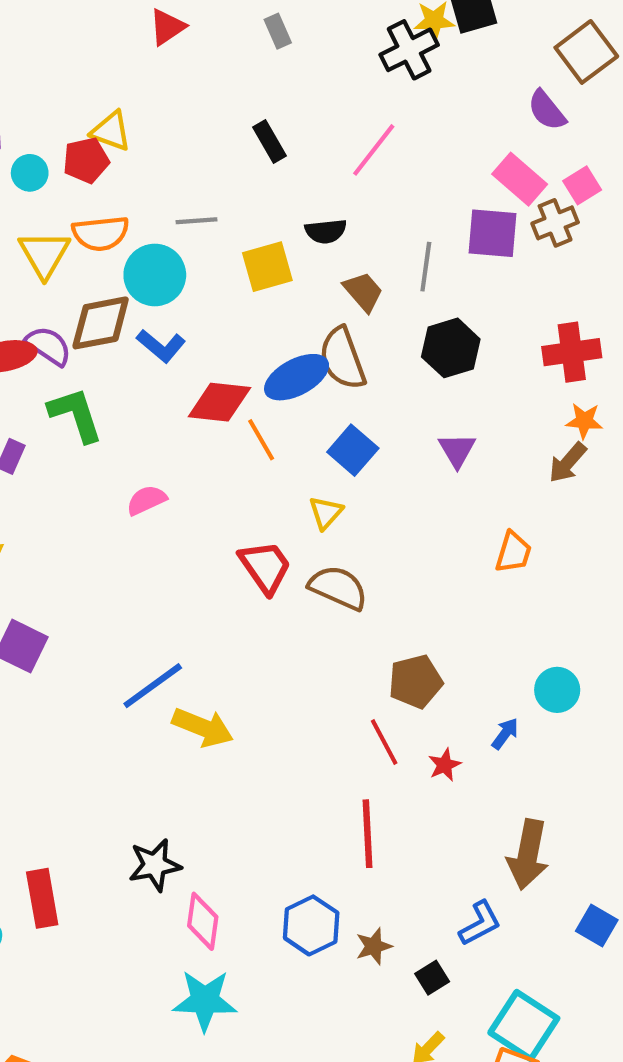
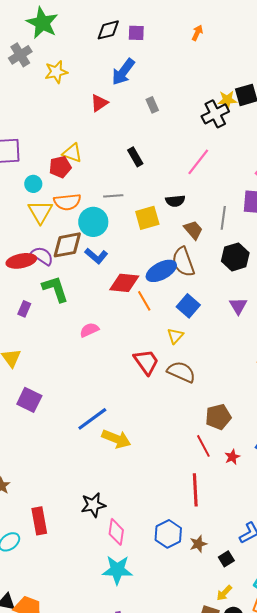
black rectangle: (269, 142) -> (135, 157), moved
cyan circle: (30, 173) -> (33, 184), moved

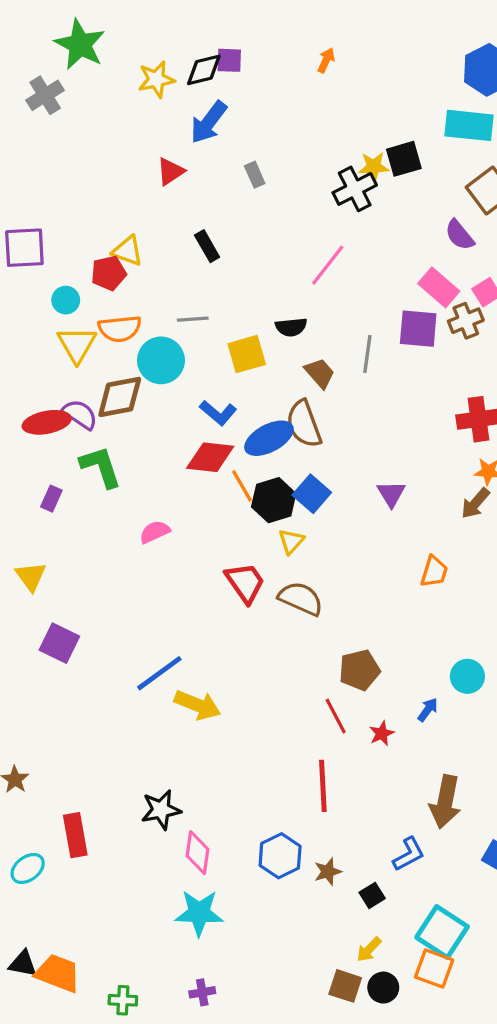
black diamond: (108, 30) -> (204, 70), moved
yellow star: (56, 72) -> (156, 79), moved
black rectangle: (135, 157) -> (207, 246), moved
blue L-shape: (96, 256) -> (218, 413), moved
black hexagon: (235, 257) -> (274, 500), moved

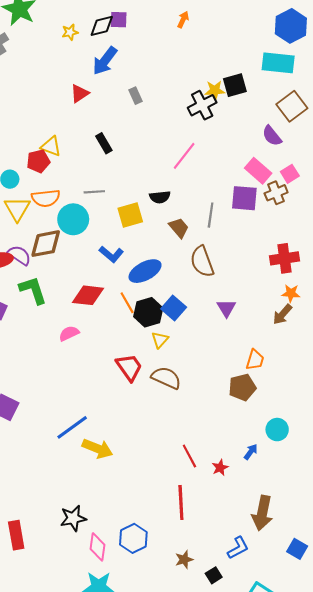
yellow star: (156, 79) -> (70, 32), size x0.7
brown semicircle: (304, 424) -> (202, 262), moved
red diamond: (210, 457) -> (88, 295), moved
brown pentagon: (359, 670) -> (242, 387), moved
blue hexagon: (280, 856) -> (133, 538), moved

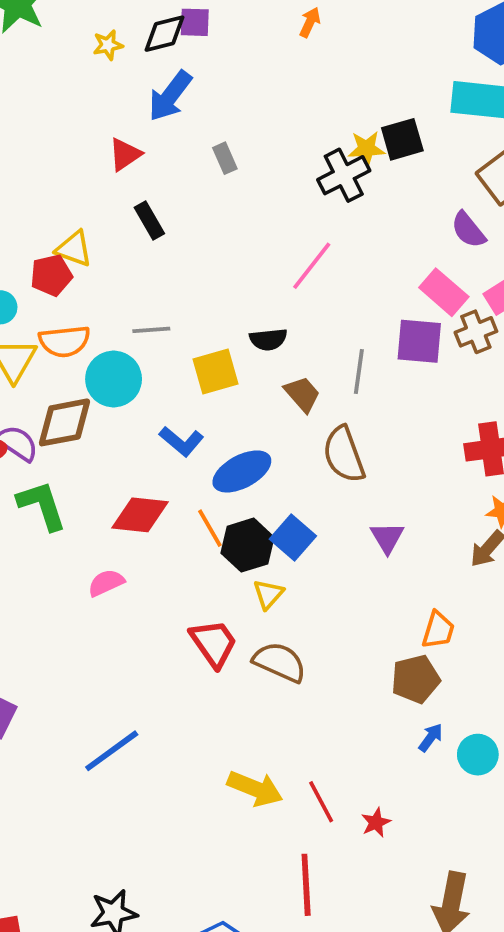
black rectangle: (104, 143) -> (149, 220), moved
yellow arrow: (97, 449) -> (255, 789), moved
blue arrow: (251, 452) -> (431, 738), moved

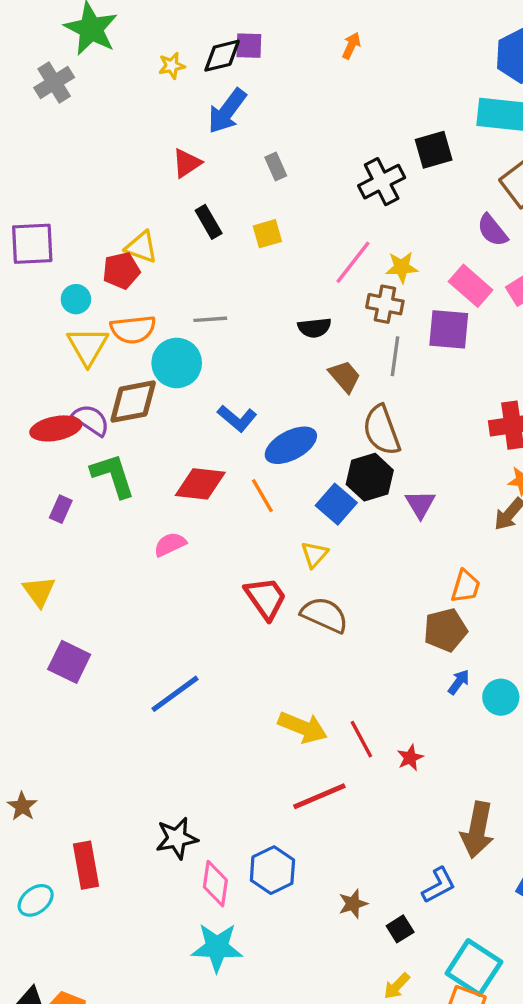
yellow star: (366, 149) -> (402, 267), moved
brown cross: (476, 332) -> (385, 304), moved, turned 33
yellow square: (215, 371) -> (267, 234), moved, size x0.7
black hexagon: (248, 545) -> (370, 477), moved
red line: (306, 885) -> (319, 796), moved, turned 70

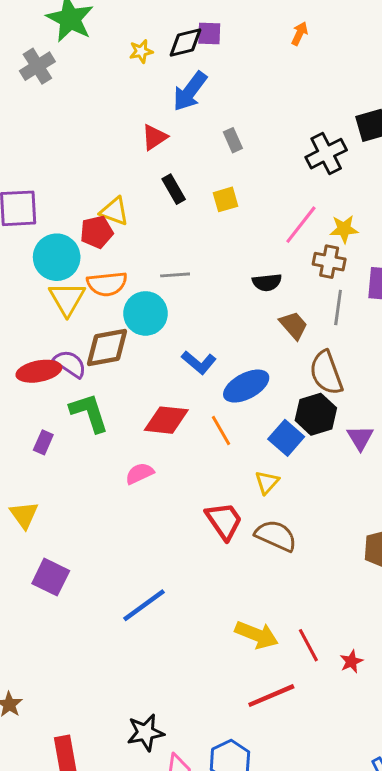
cyan circle: (76, 299) -> (57, 257), size x1.8

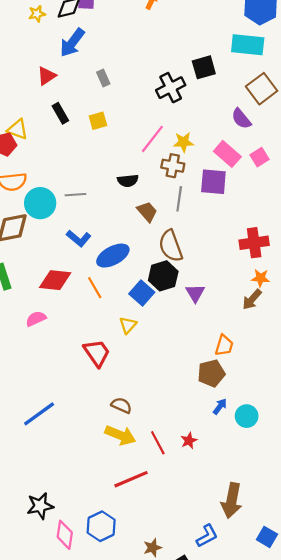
gray line: (175, 275) -> (75, 195), moved
brown semicircle: (276, 536) -> (121, 405), moved, size x0.7
red star: (351, 661) -> (189, 441), moved

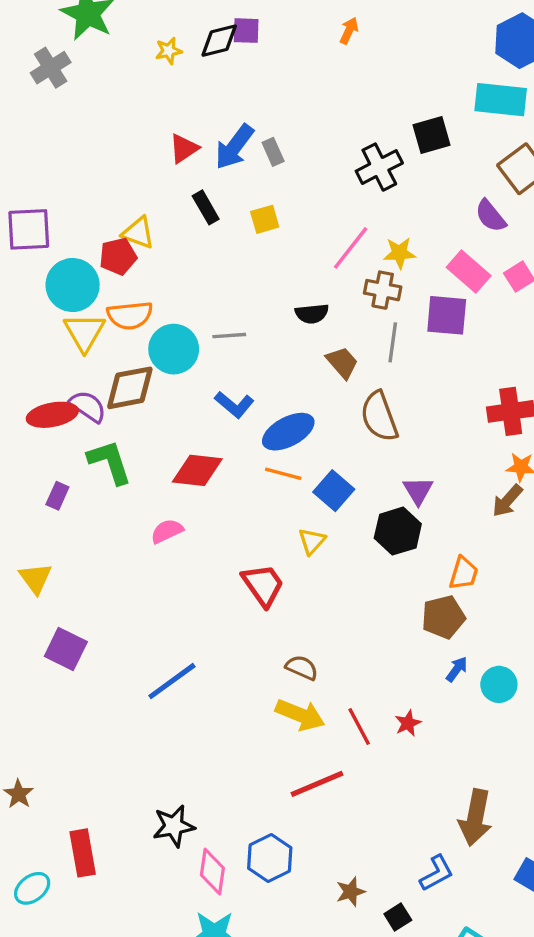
blue arrow: (72, 43) -> (234, 147), moved
black hexagon: (163, 276) -> (398, 531), moved
orange line: (95, 288) -> (283, 474), moved, turned -45

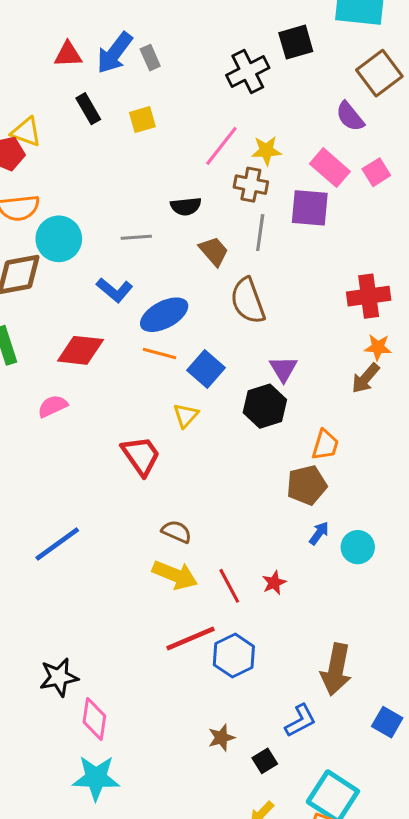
red triangle: (184, 148) -> (68, 54), turned 32
gray line: (229, 336) -> (136, 237), moved
blue hexagon: (270, 858) -> (234, 656), moved

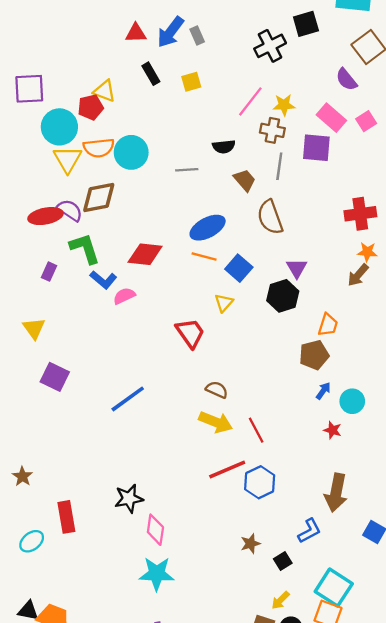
cyan circle: (59, 239) -> (131, 152), moved
blue L-shape: (115, 290) -> (103, 280), moved
red star: (274, 583) -> (333, 430), moved, turned -30

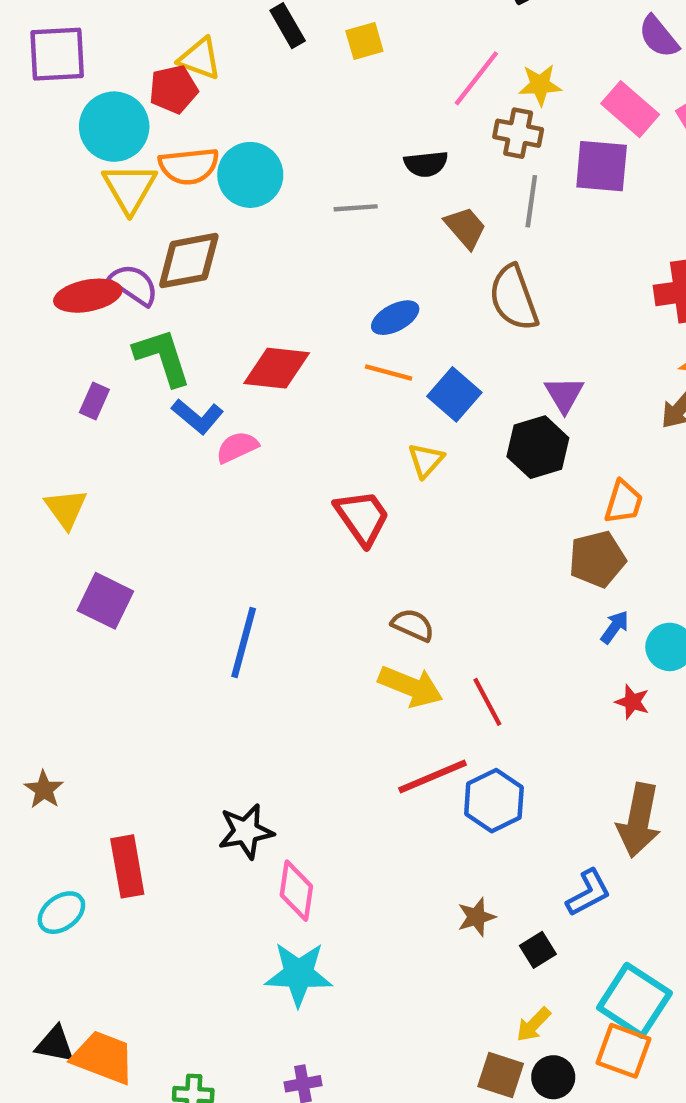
blue ellipse: (208, 228) -> (395, 318), size x0.7
blue line: (128, 399) -> (244, 643), turned -39

